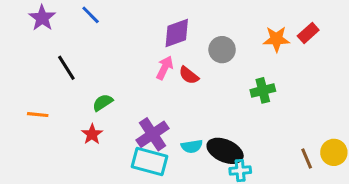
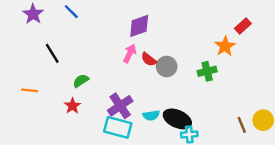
orange star: (276, 39) -> (225, 46), moved, turned -30
gray circle: (222, 50) -> (167, 66), moved

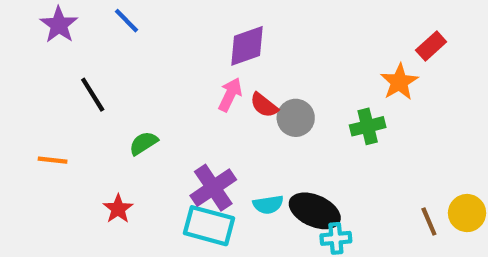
red star: (72, 106) -> (118, 209), moved

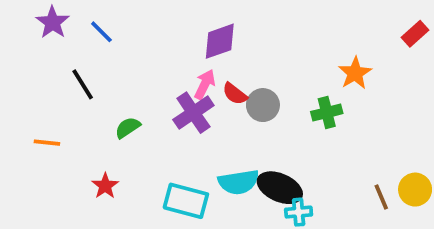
blue line: (127, 21) -> (101, 32), moved
red rectangle: (431, 46) -> (415, 34), moved
purple cross: (213, 188) -> (193, 113), moved
cyan semicircle: (268, 205) -> (239, 182), size x1.5

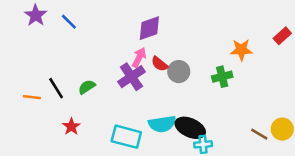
red rectangle: (415, 34) -> (282, 36), moved
orange star: (355, 73) -> (241, 50), turned 30
black line: (83, 84) -> (56, 88), moved
brown line: (381, 197) -> (259, 134), turned -36

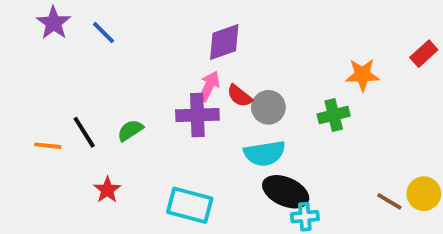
purple cross: (131, 77) -> (197, 115), turned 32
cyan semicircle: (162, 124) -> (265, 153), moved

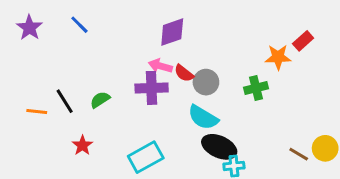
purple star: (54, 23) -> (29, 28), moved
red rectangle: (424, 54) -> (303, 41), moved
pink arrow: (209, 86) -> (160, 66), turned -100
cyan semicircle: (265, 153) -> (203, 117), turned 40
cyan rectangle: (190, 205) -> (146, 157), turned -44

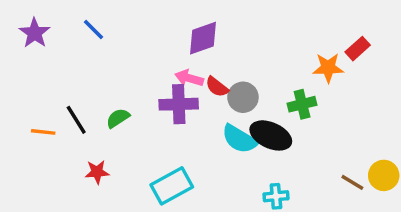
red star: (82, 145) -> (97, 172), turned 30
black ellipse: (219, 147) -> (271, 135), moved

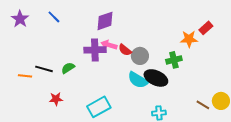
purple diamond: (203, 38) -> (105, 21), moved
purple cross: (179, 104) -> (95, 50), moved
black line: (76, 120) -> (44, 69), turned -42

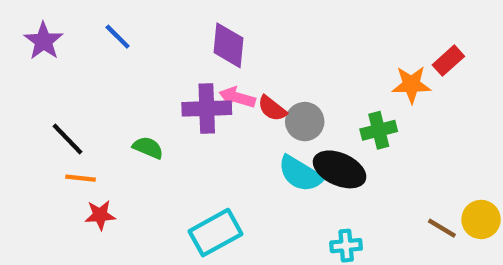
purple diamond: (105, 21) -> (229, 45), turned -65
green semicircle: (68, 68) -> (148, 148), turned 56
black line: (44, 69) -> (67, 139), moved, turned 30
orange line: (25, 76) -> (81, 178), moved
red star: (56, 99) -> (100, 215), moved

